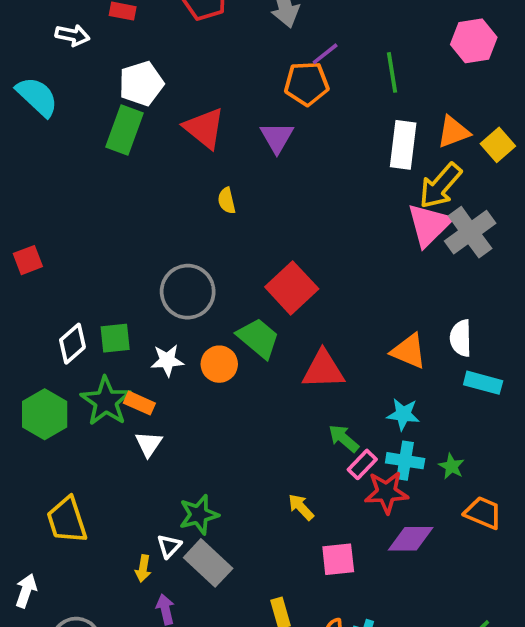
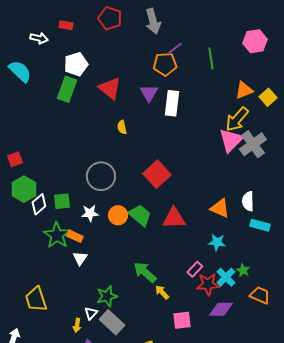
white rectangle: (403, 145) -> (172, 103), moved
green trapezoid: (258, 338) -> (140, 215), moved
green hexagon: (45, 414) -> (24, 189), moved
green arrow: (344, 438) -> (145, 272), moved, size x1.4
cyan cross: (405, 461) -> (226, 277), moved, turned 36

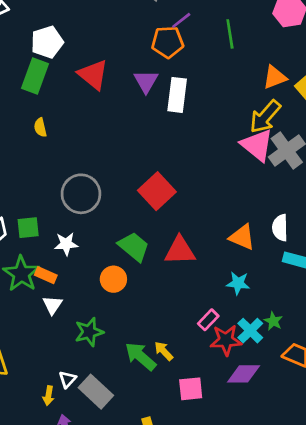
yellow semicircle: (122, 127) -> (40, 127), moved
pink triangle: (231, 140) -> (257, 145), turned -36
orange circle: (118, 215) -> (113, 279), moved
green arrow: (145, 272) -> (141, 356), moved
green star: (107, 296) -> (89, 332), moved

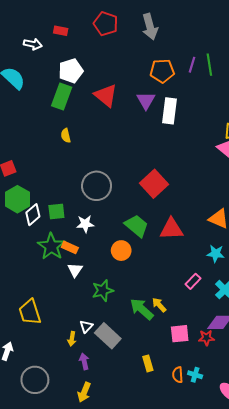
purple line: (181, 20) -> (192, 65), moved, turned -35
red star: (226, 340) -> (206, 338), moved, size x0.7

